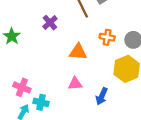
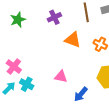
orange triangle: (78, 52) -> (73, 40), moved

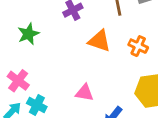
green star: (18, 20) -> (28, 34), moved

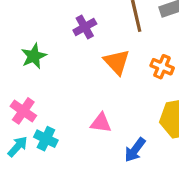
orange triangle: (99, 41) -> (117, 62), turned 30

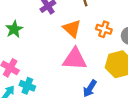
pink triangle: (101, 123) -> (75, 59), moved, size x1.6

